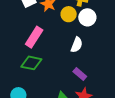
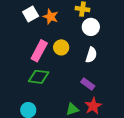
yellow circle: (69, 14) -> (61, 47), moved
white semicircle: (77, 45) -> (91, 55), moved

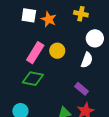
white square: (31, 14) -> (29, 15), turned 35
white circle: (91, 27) -> (95, 38), moved

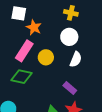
orange star: (49, 19) -> (34, 27), moved
white circle: (95, 38) -> (69, 37), moved
yellow circle: (57, 51) -> (46, 57), moved

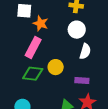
yellow circle: (46, 57) -> (56, 67), moved
purple rectangle: (70, 88) -> (82, 80), turned -32

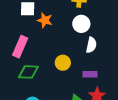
pink rectangle: (33, 48) -> (20, 47), moved
green diamond: (33, 74) -> (29, 72), moved

